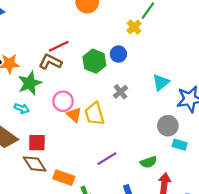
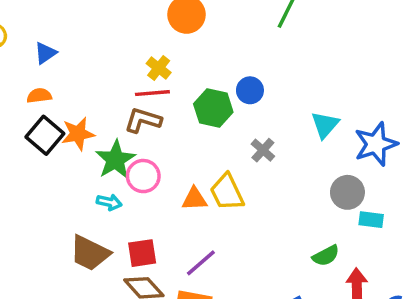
yellow cross: (134, 27) -> (159, 68), moved
red line: (59, 46) -> (152, 93), turned 30
pink circle: (63, 101) -> (143, 176), moved
orange triangle: (74, 115) -> (194, 199), turned -35
purple line: (107, 159) -> (201, 263), moved

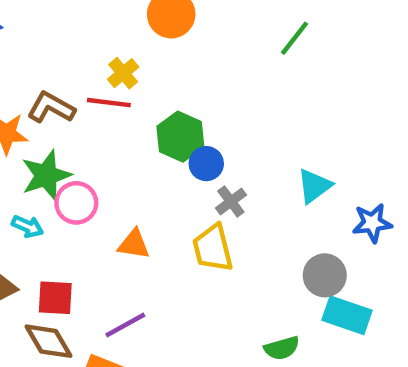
blue circle: (250, 90) -> (206, 164), moved
brown L-shape: (143, 120) -> (51, 108), moved
blue star: (376, 144) -> (372, 223), size x0.7
yellow trapezoid: (227, 192) -> (213, 248), moved
cyan rectangle: (371, 220) -> (347, 315), size x1.5

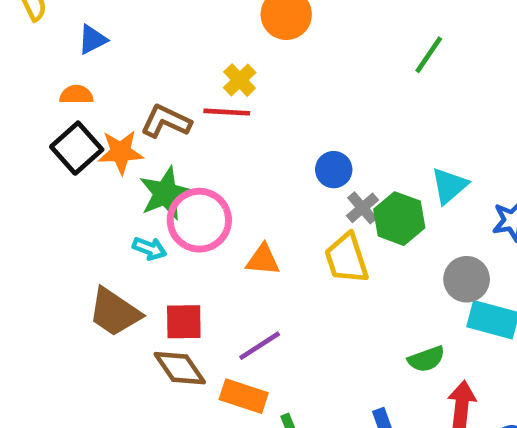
green line: (294, 38) -> (429, 55), moved
green hexagon: (180, 137) -> (399, 219), moved
pink circle: (76, 203) -> (199, 220), size x1.4

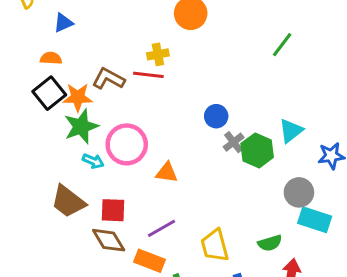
yellow cross: (240, 80) -> (158, 54), turned 30
green star: (166, 193) -> (81, 127), moved
yellow trapezoid: (347, 258) -> (215, 246), moved

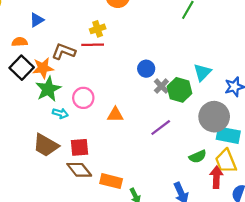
blue triangle: (63, 23) -> (37, 20), moved
pink circle: (127, 144) -> (83, 98), size x0.7
gray circle: (299, 192) -> (214, 117), size x1.4
purple line: (162, 228) -> (161, 128), moved
yellow trapezoid: (215, 246) -> (226, 161), moved

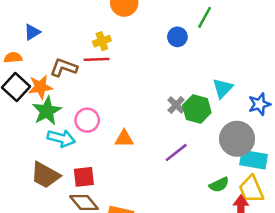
blue circle: (146, 69) -> (177, 37), moved
cyan arrow: (60, 113) -> (61, 138), size x1.5

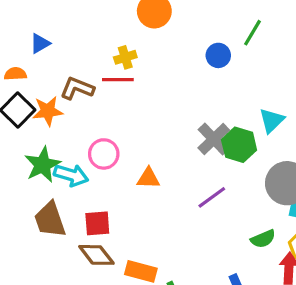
gray cross: (176, 105) -> (214, 139), size x1.5
green star: (47, 111) -> (42, 165), moved
brown trapezoid: (45, 175) -> (50, 220), turned 40

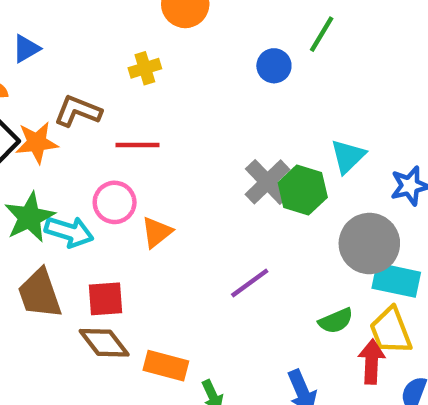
red line: (118, 80) -> (138, 145), moved
orange triangle: (148, 178) -> (157, 232), moved, turned -40
purple line: (212, 197) -> (250, 283), moved

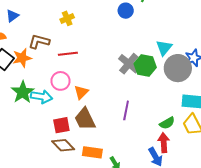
gray circle: (369, 243) -> (178, 68), moved
purple line: (250, 283) -> (126, 110), turned -36
brown trapezoid: (40, 294) -> (85, 119), moved
red arrow: (372, 362) -> (164, 143), moved

